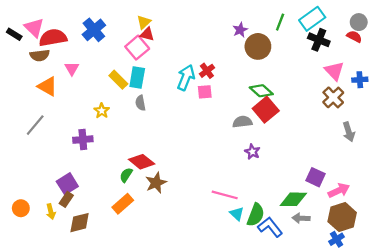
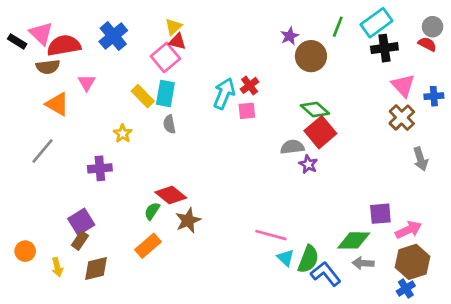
black cross: (319, 40) -> (384, 48), turned -30
purple star: (252, 152) -> (308, 164), moved
purple square: (316, 177) -> (380, 214), turned -30
yellow arrow: (51, 212) -> (57, 267), moved

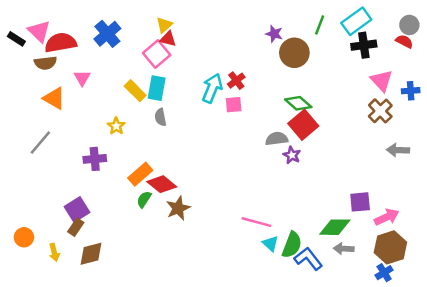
purple star: (290, 36) -> (274, 34), turned -30
gray arrow: (421, 159) -> (398, 150), turned 110
orange rectangle: (148, 246) -> (140, 174), moved

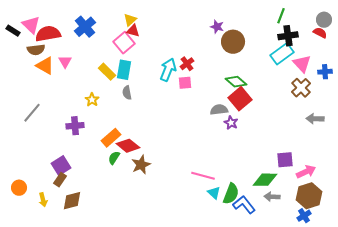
cyan rectangle: (356, 21) -> (282, 54), moved
green line: (320, 25) -> (281, 16), moved
orange triangle: (54, 98) -> (45, 66), moved

